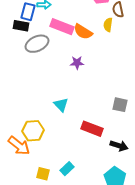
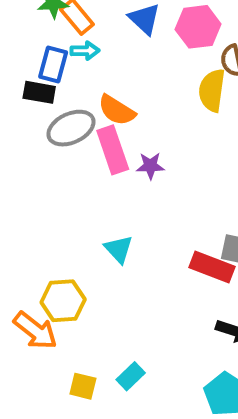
yellow semicircle: (108, 25) -> (212, 90), size x1.5
pink rectangle: (62, 27) -> (113, 150), moved, turned 50
orange semicircle: (83, 32) -> (117, 110), moved
red rectangle: (92, 129) -> (212, 267), moved

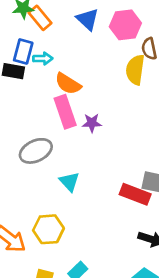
cyan arrow: (85, 51) -> (43, 58), moved
gray ellipse: (71, 128) -> (36, 151), moved
yellow hexagon: (63, 301) -> (48, 229), moved

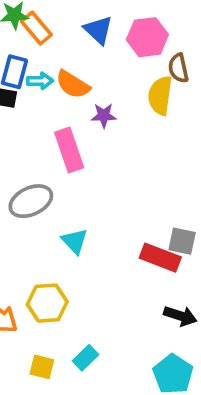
orange semicircle: (68, 84) -> (73, 85), moved
purple star: (92, 123) -> (104, 115), moved

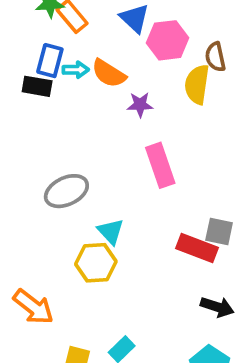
pink hexagon: (147, 37) -> (168, 40), moved
pink rectangle: (69, 150) -> (160, 165), moved
yellow hexagon: (47, 303) -> (96, 263), moved

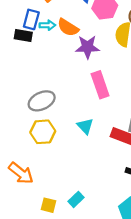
purple star: (140, 105) -> (87, 47), size x1.5
cyan triangle: (111, 232) -> (85, 126), moved
yellow hexagon: (96, 263) -> (43, 132), moved

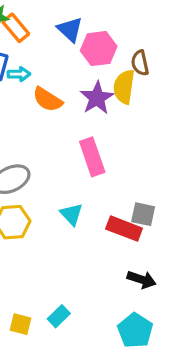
orange semicircle: (68, 27) -> (48, 100), moved
purple star: (87, 47) -> (97, 98), moved, turned -30

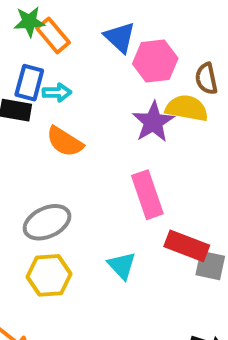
yellow semicircle: (124, 87) -> (187, 108), turned 92
orange semicircle: (48, 100) -> (65, 142), moved
red rectangle: (124, 229) -> (187, 246), moved

